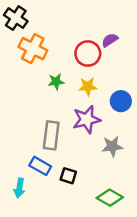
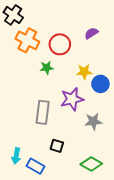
red circle: (88, 54) -> (60, 44), moved
yellow star: (88, 87) -> (84, 72), moved
blue rectangle: (40, 166) -> (36, 166), moved

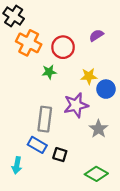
gray star: (93, 121) -> (98, 129), turned -30
blue rectangle: (36, 166) -> (37, 145), moved

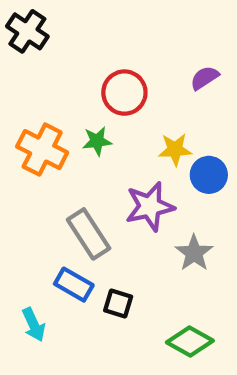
purple semicircle: (96, 35) -> (205, 78), moved
orange cross: (29, 43) -> (42, 150), moved
gray rectangle: (45, 119) -> (89, 234), turned -40
cyan arrow: (17, 165) -> (34, 325), turned -35

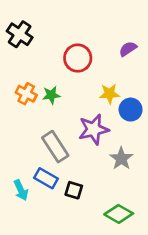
black cross: (27, 31) -> (20, 34), moved
green star: (97, 141) -> (51, 95), moved
orange cross: (42, 150) -> (26, 94), size x0.7
cyan arrow: (34, 325) -> (21, 190), moved

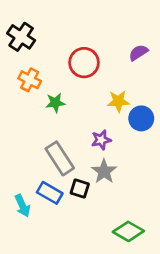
orange cross: (26, 94) -> (30, 80), moved
purple star: (94, 129) -> (101, 140), size x0.6
gray star: (121, 158) -> (104, 171), moved
black square: (74, 190) -> (80, 189), moved

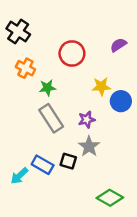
gray rectangle: (60, 158) -> (51, 118), moved
cyan arrow: (23, 206) -> (19, 176), turned 72

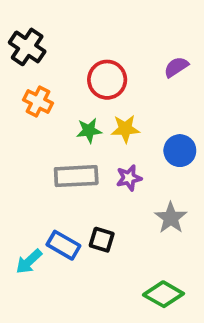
yellow star: (101, 86) -> (125, 129), moved
green star: (47, 88) -> (89, 131), moved
gray rectangle: (51, 118) -> (76, 176), turned -60
gray star: (89, 146) -> (171, 218), moved

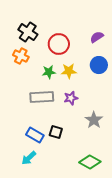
black cross: (27, 47) -> (28, 32), moved
blue circle: (180, 151) -> (99, 65), moved
cyan arrow: (29, 262) -> (29, 158), moved

